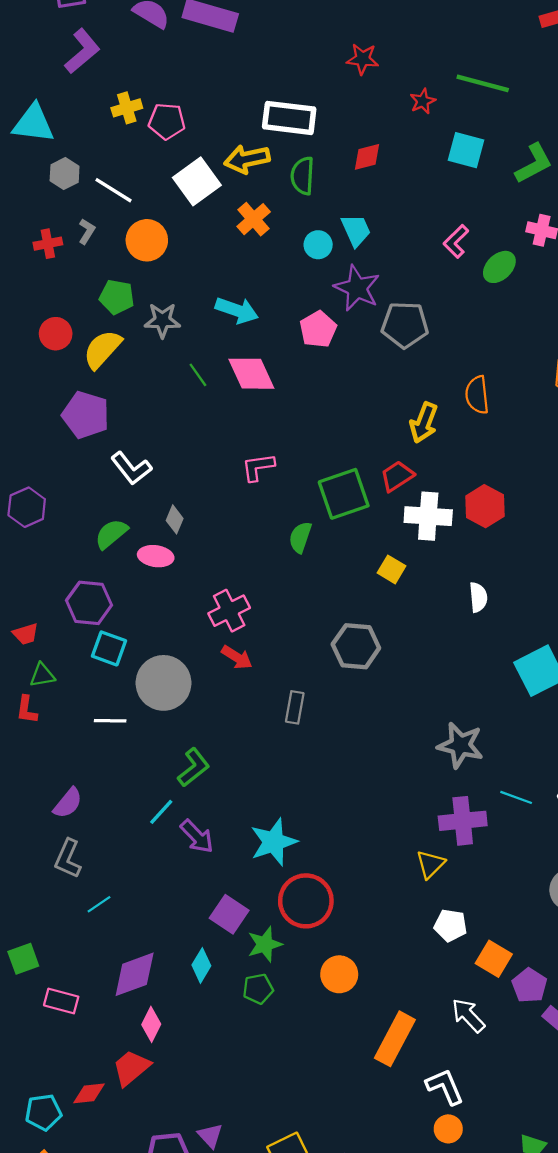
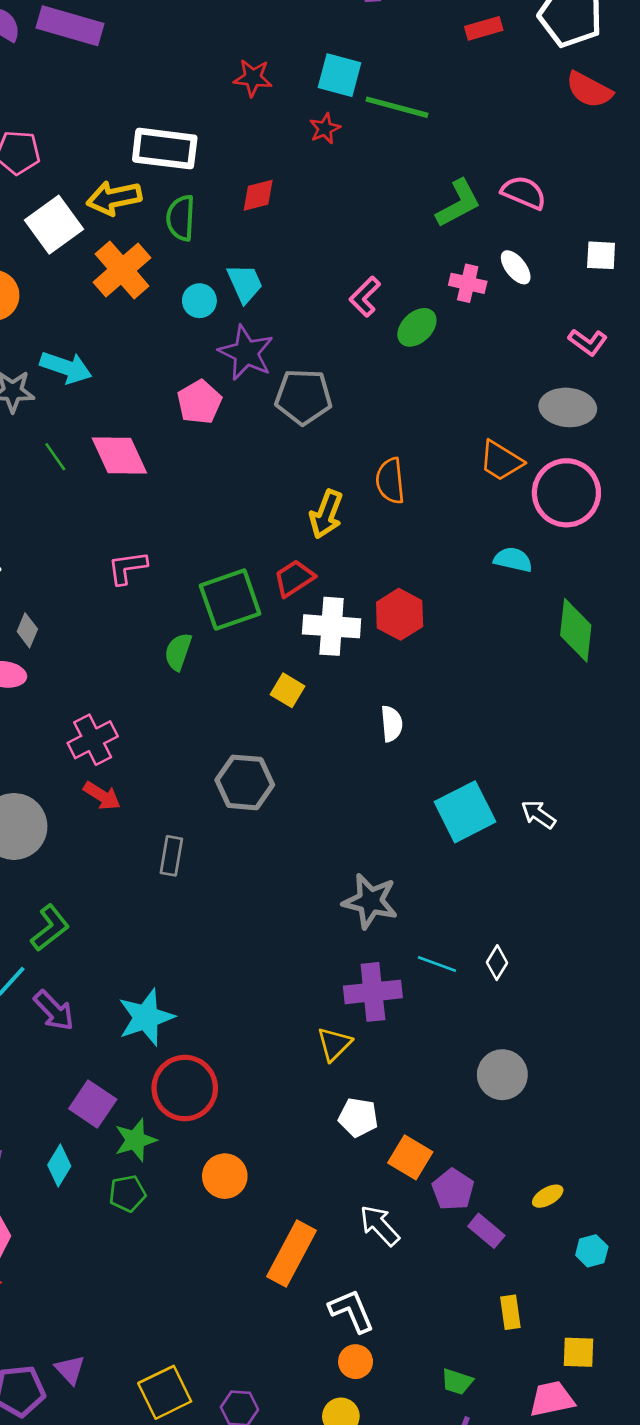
cyan square: (466, 150) -> (340, 75), moved
orange cross: (254, 219) -> (122, 270), size x1.4
cyan arrow: (237, 310) -> (66, 367), moved

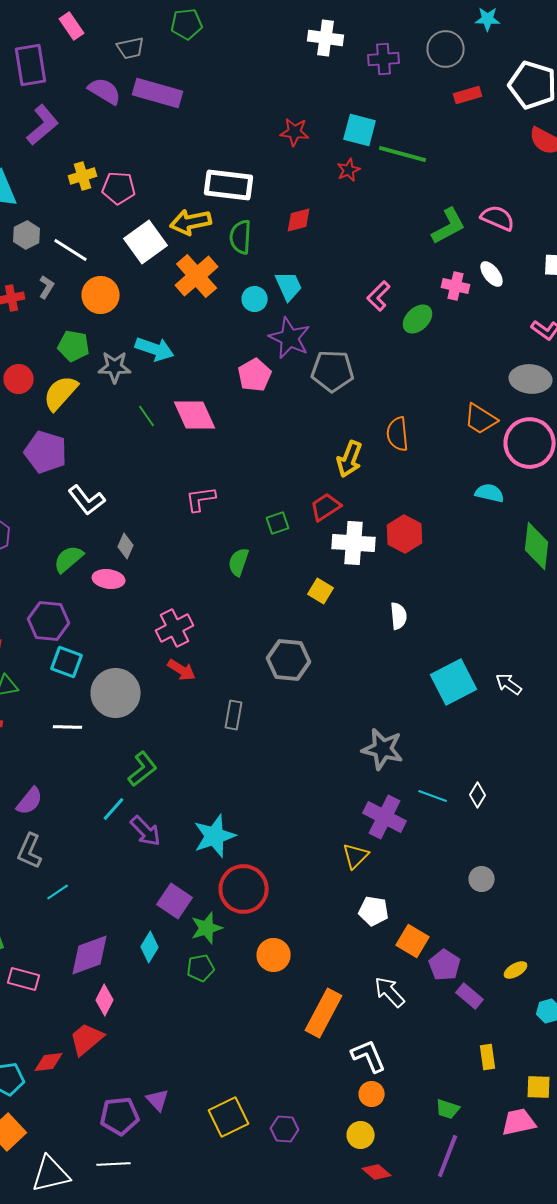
green square: (230, 600) -> (278, 523), size x0.5
purple cross: (373, 992) -> (385, 817), turned 33
gray circle: (502, 1075) -> (482, 879), size x0.7

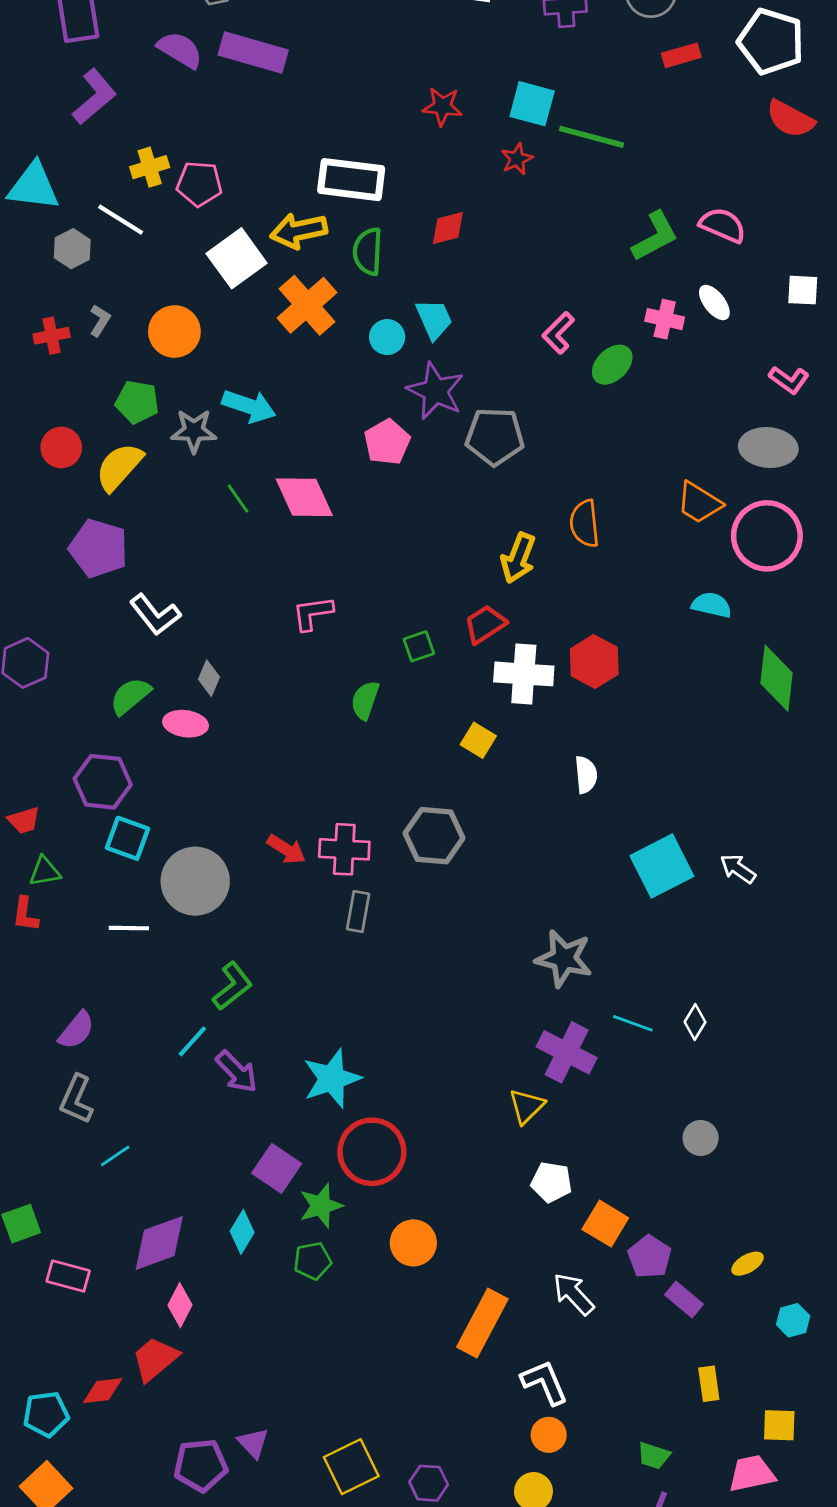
white line: (71, 250) -> (121, 220), moved
pink cross: (175, 628) -> (344, 849), moved, turned 30

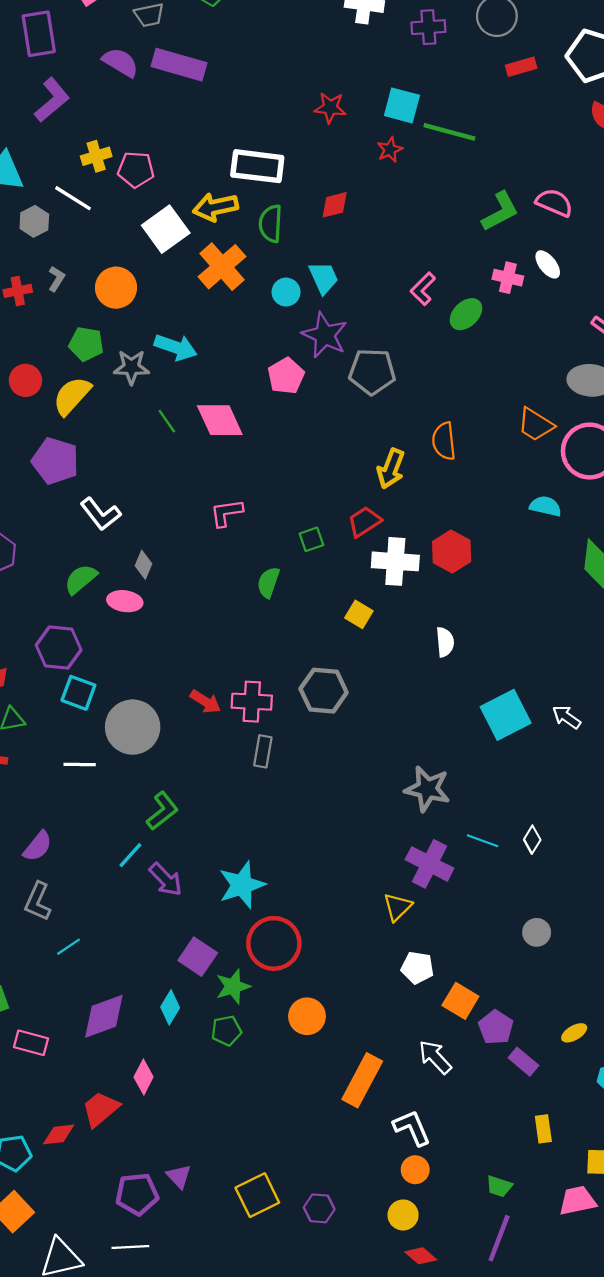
pink diamond: (180, 1305) -> (144, 1077), moved

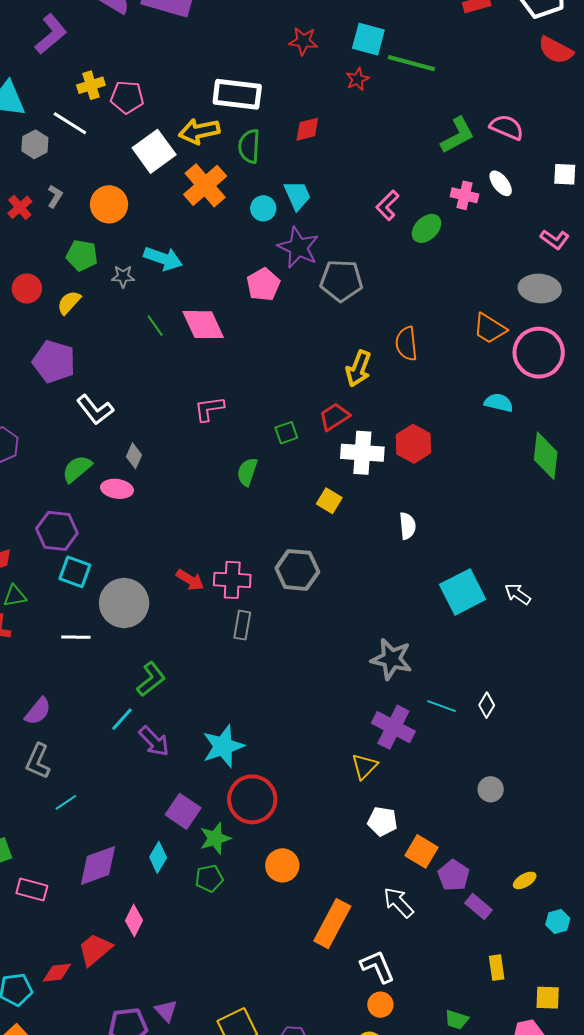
red cross: (18, 291) -> (20, 207), turned -30
gray star: (131, 367) -> (123, 276), size x0.7
yellow semicircle: (72, 396) -> (69, 303), size x0.7

